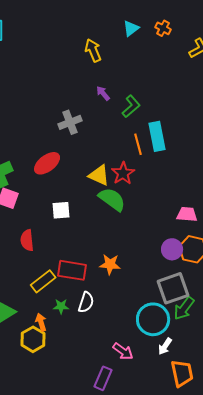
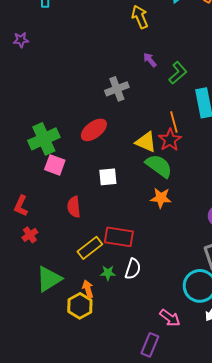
orange line: (138, 144) -> (174, 122), moved
orange star: (110, 264) -> (161, 198), moved

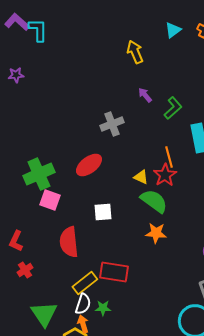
yellow triangle: (146, 142) -> (141, 177), size x0.7
red semicircle: (74, 207) -> (69, 242), size x1.4
white semicircle: (133, 269) -> (83, 304), moved
green triangle: (49, 279) -> (44, 314), turned -32

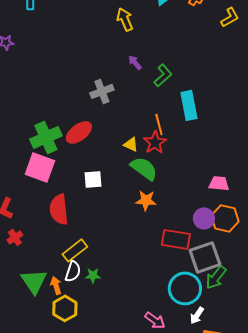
green cross: (39, 174) -> (46, 137), moved
pink square: (50, 200) -> (40, 167), size x1.4
red rectangle: (114, 272) -> (176, 239), moved
orange arrow: (83, 324) -> (56, 285), moved

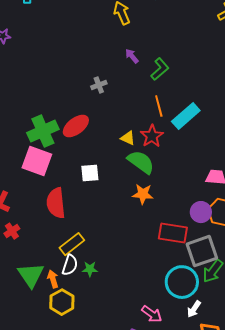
gray cross: (102, 91) -> (99, 85), size x0.7
cyan rectangle: (189, 105) -> (186, 116), moved, turned 60
orange line: (159, 124) -> (159, 106), moved

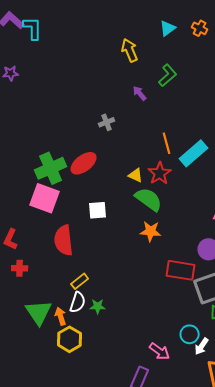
green L-shape: (160, 69) -> (168, 75), moved
red cross: (12, 231) -> (20, 268), turned 35
yellow rectangle: (72, 244) -> (80, 281), size x0.7
cyan circle: (182, 282) -> (190, 334), moved, size x0.6

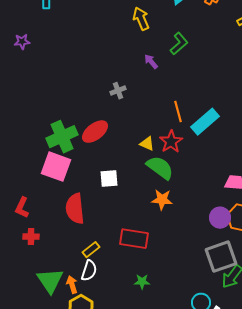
red rectangle: (181, 270) -> (134, 239), moved
green star: (98, 306) -> (142, 282), moved

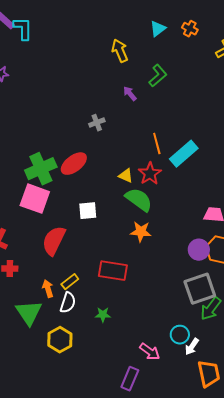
red semicircle: (75, 209) -> (54, 241), turned 32
green star: (142, 282) -> (103, 315), moved
orange arrow: (72, 285) -> (48, 289), moved

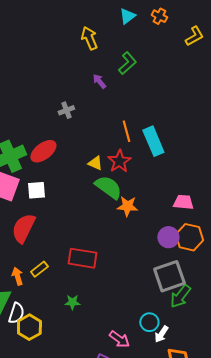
cyan rectangle: (184, 154) -> (153, 141), turned -72
white square: (88, 211) -> (36, 190), moved
orange star: (141, 232) -> (127, 206), moved
white semicircle: (68, 303) -> (16, 313), moved

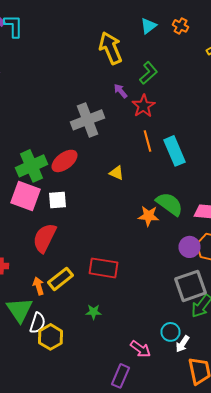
yellow arrow: (89, 38) -> (110, 48), size x1.4
gray cross: (66, 110) -> (88, 120), size x2.0
red star: (119, 161) -> (144, 106), moved
green semicircle: (108, 187) -> (170, 204), moved
yellow rectangle: (39, 269) -> (60, 279), size x1.4

